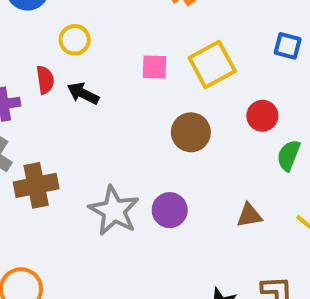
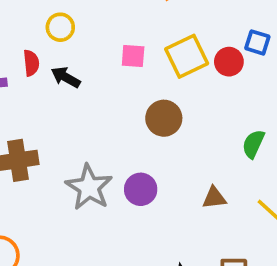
red circle: (262, 116) -> (229, 62), moved

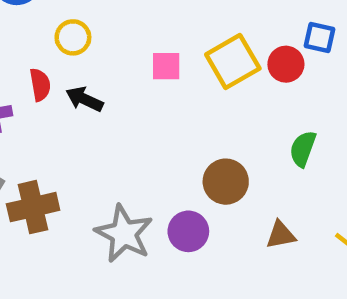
brown circle: (164, 118) -> (226, 182), moved
green semicircle: (253, 144) -> (303, 149), moved

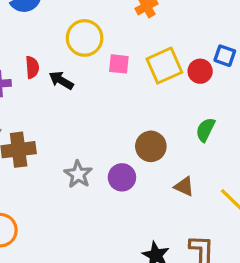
yellow circle: (73, 37) -> (85, 38), moved, size x1.5
gray star: (124, 234) -> (78, 174), size x0.7
brown triangle: (281, 235) -> (184, 186), turned 30

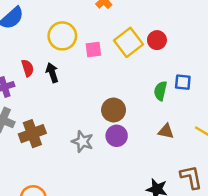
blue square: (225, 56) -> (183, 82), moved
black arrow: (61, 80) -> (52, 73), turned 54
green semicircle: (205, 130) -> (160, 91), moved
brown circle: (151, 146) -> (114, 110), moved

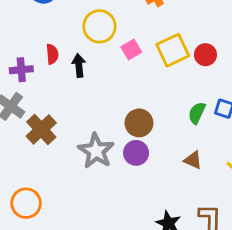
pink square: (93, 49) -> (131, 49), turned -35
brown cross: (32, 134) -> (41, 129), turned -35
gray star: (82, 141) -> (96, 151), size x1.4

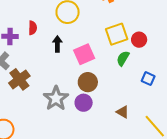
pink square: (131, 49) -> (84, 54), moved, size x1.5
black arrow: (79, 65) -> (57, 44), moved
green semicircle: (197, 113) -> (123, 58), moved

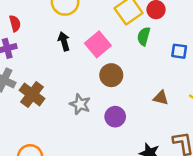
red semicircle: (33, 28) -> (15, 23), moved
gray star: (56, 98) -> (80, 104), size x0.7
purple circle: (84, 103) -> (115, 117), moved

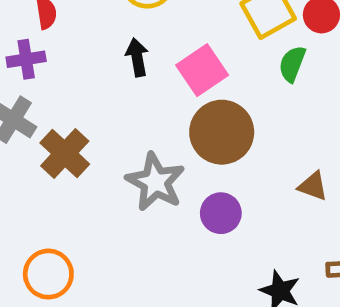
brown circle: (111, 75) -> (222, 132), size x1.4
gray star: (80, 104) -> (155, 182), size x1.4

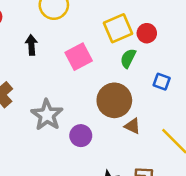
black arrow: (137, 57) -> (31, 45), moved
brown circle: (222, 132) -> (114, 100), moved

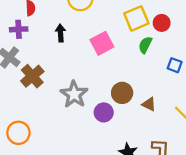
brown circle: (114, 100) -> (122, 93), moved, size x0.7

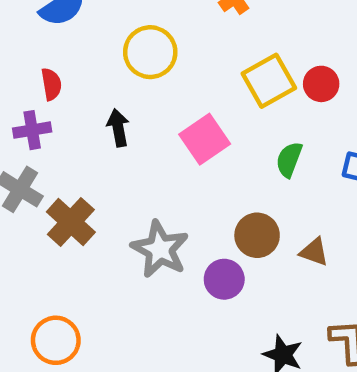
green semicircle: (145, 45) -> (289, 160), moved

